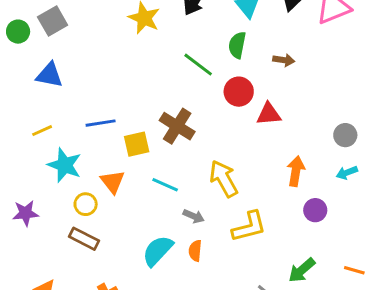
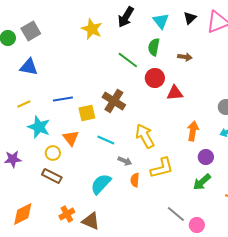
orange semicircle: (195, 251) -> (135, 180), moved
green arrow: (302, 270) -> (202, 182), moved

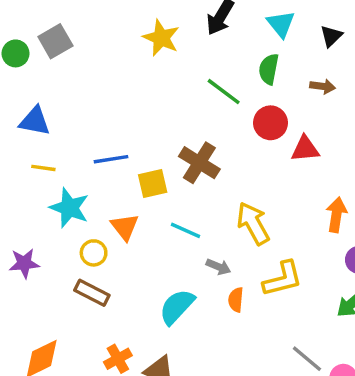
black triangle: (190, 18) -> (331, 36), moved
blue triangle: (29, 67) -> (35, 121), moved
yellow line: (24, 104) -> (43, 168), turned 32

